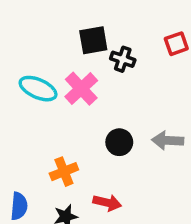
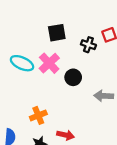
black cross: (123, 59) -> (88, 45), moved
black circle: (119, 142) -> (73, 77), moved

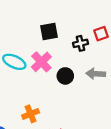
black cross: (88, 45) -> (80, 43), turned -32
gray arrow: (104, 96) -> (96, 74), moved

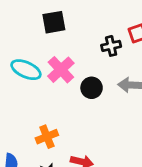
black square: (49, 31) -> (54, 22), moved

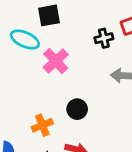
cyan ellipse: (26, 70) -> (25, 40), moved
black circle: (92, 88) -> (77, 109), moved

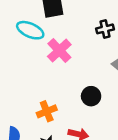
black circle: (77, 109) -> (91, 96), moved

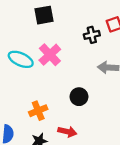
cyan ellipse: (30, 30) -> (21, 59), moved

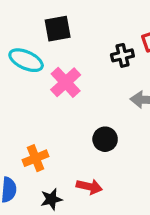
cyan ellipse: (21, 59) -> (26, 60), moved
orange cross: (38, 111) -> (36, 158), moved

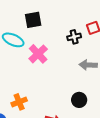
black circle: (105, 139) -> (79, 100), moved

